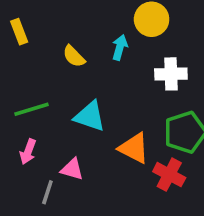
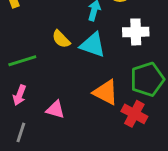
yellow semicircle: (74, 56) -> (61, 39), moved
cyan triangle: (90, 116) -> (93, 45), moved
gray line: (47, 192) -> (21, 132), moved

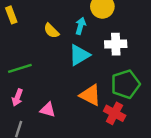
yellow semicircle: (61, 39) -> (51, 31), moved
cyan triangle: (93, 45) -> (79, 55), turned -50

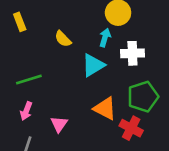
cyan arrow: (81, 26) -> (105, 38), moved
pink triangle: (48, 110) -> (59, 124), turned 49

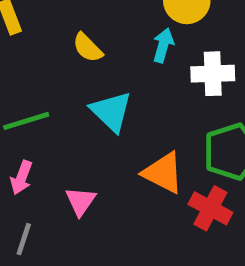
cyan triangle: (93, 65) -> (111, 111), moved, turned -45

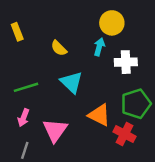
pink triangle: (81, 201) -> (55, 130), size x1.5

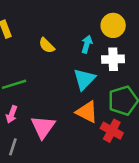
yellow circle: (112, 23) -> (113, 25), moved
cyan triangle: (71, 82) -> (84, 79), moved, turned 30

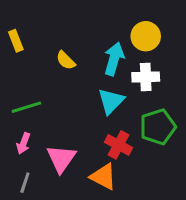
cyan arrow: (87, 44) -> (114, 59), size x1.5
orange triangle: (87, 112) -> (103, 177), moved
red cross: (112, 131) -> (119, 145), moved

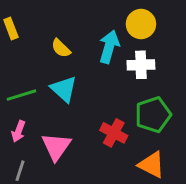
cyan triangle: (111, 101) -> (64, 89), moved, turned -32
orange triangle: (103, 177) -> (152, 165), moved

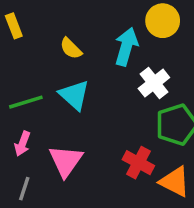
white cross: (141, 65) -> (154, 83), moved, turned -36
red cross: (114, 133) -> (138, 163), moved

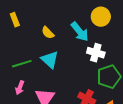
cyan arrow: (126, 47) -> (80, 32), turned 125
white cross: (154, 83) -> (96, 53), turned -36

